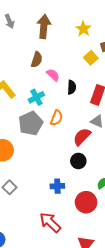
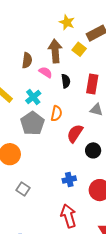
brown arrow: (44, 26) -> (55, 51), moved
red semicircle: (82, 137) -> (75, 133), moved
black circle: (78, 161) -> (93, 150), moved
red arrow: (50, 222) -> (68, 216), turned 40

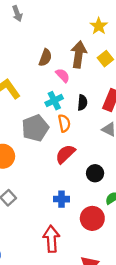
black semicircle: (66, 81) -> (82, 103), moved
cyan cross: (33, 97) -> (54, 101), moved
orange semicircle: (56, 113) -> (64, 123), turned -35
red semicircle: (75, 133) -> (65, 154), moved

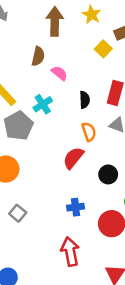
brown arrow: (79, 54) -> (55, 21), moved
cyan cross: (54, 101) -> (43, 104), moved
orange semicircle: (64, 123) -> (89, 132), moved
gray pentagon: (35, 128) -> (18, 126), moved

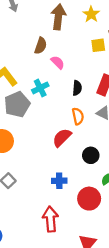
yellow square: (103, 49) -> (98, 45), turned 32

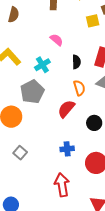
brown semicircle: (41, 46) -> (14, 15), moved
gray pentagon: (17, 104) -> (32, 92), moved

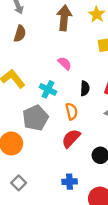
cyan cross: (42, 65) -> (48, 89), turned -35
orange semicircle: (79, 88) -> (72, 111), moved

